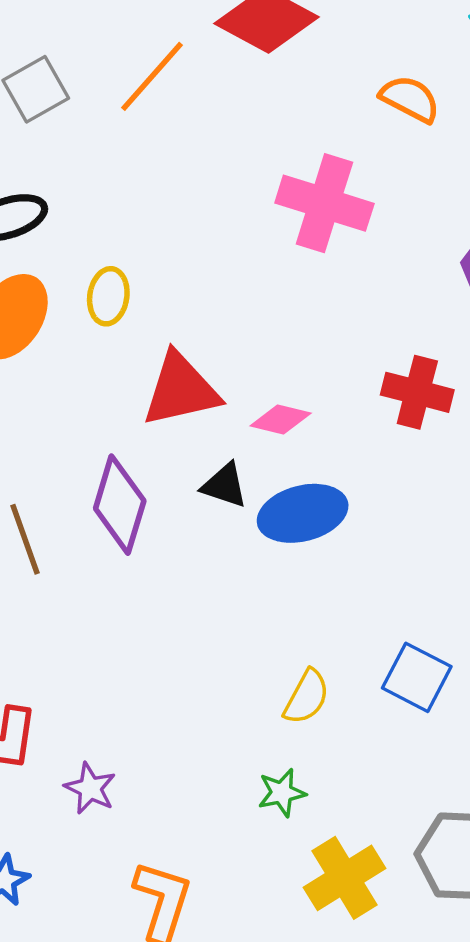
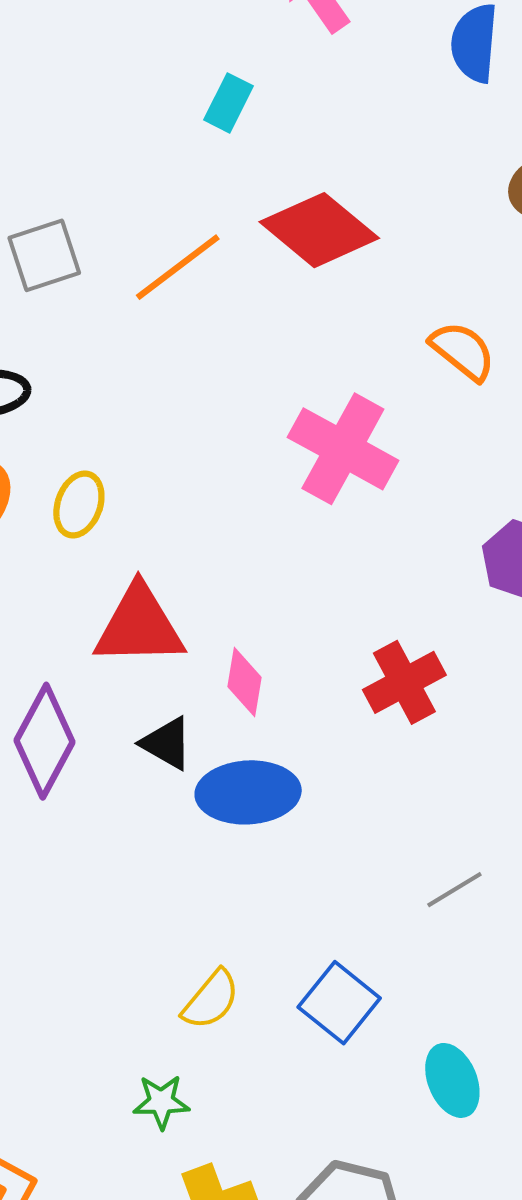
red cross: (417, 392) -> (404, 682), turned 36
pink diamond: (281, 420) -> (245, 682), turned 74

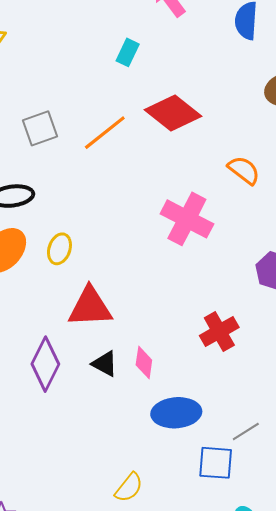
pink diamond: (245, 682) -> (144, 362), moved
blue ellipse: (248, 792) -> (176, 413), moved
blue square: (339, 1003) -> (216, 463), moved, turned -33

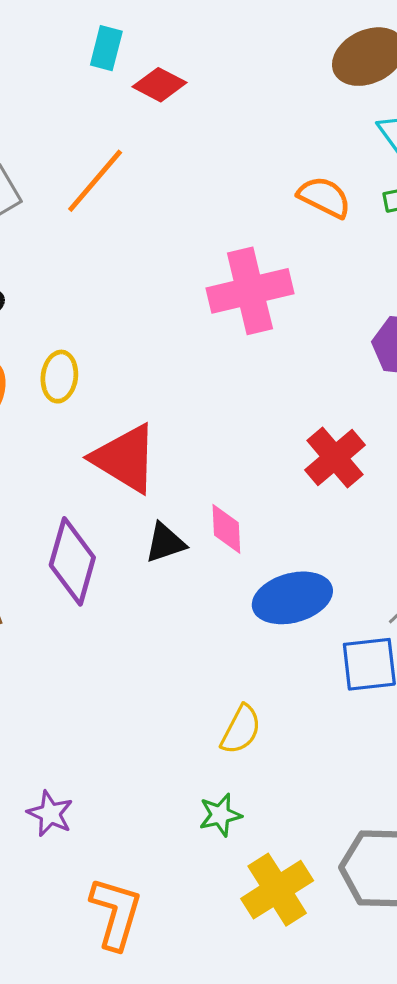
red diamond: (173, 113) -> (160, 85), moved, size x0.6
pink cross: (187, 219) -> (250, 291), turned -30
red triangle: (90, 307) -> (125, 458), turned 45
black triangle: (105, 364) -> (165, 543), turned -36

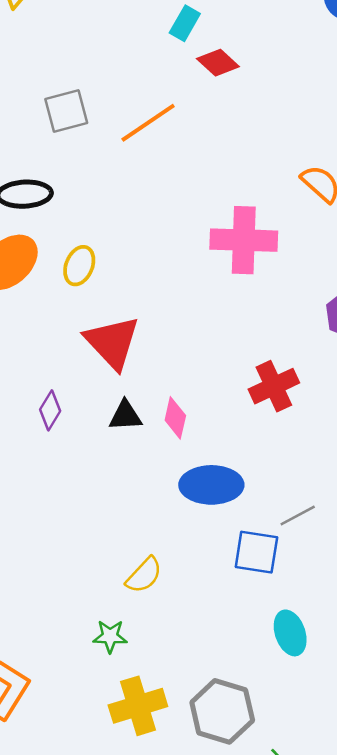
purple diamond: (72, 561) -> (50, 410), size x0.6

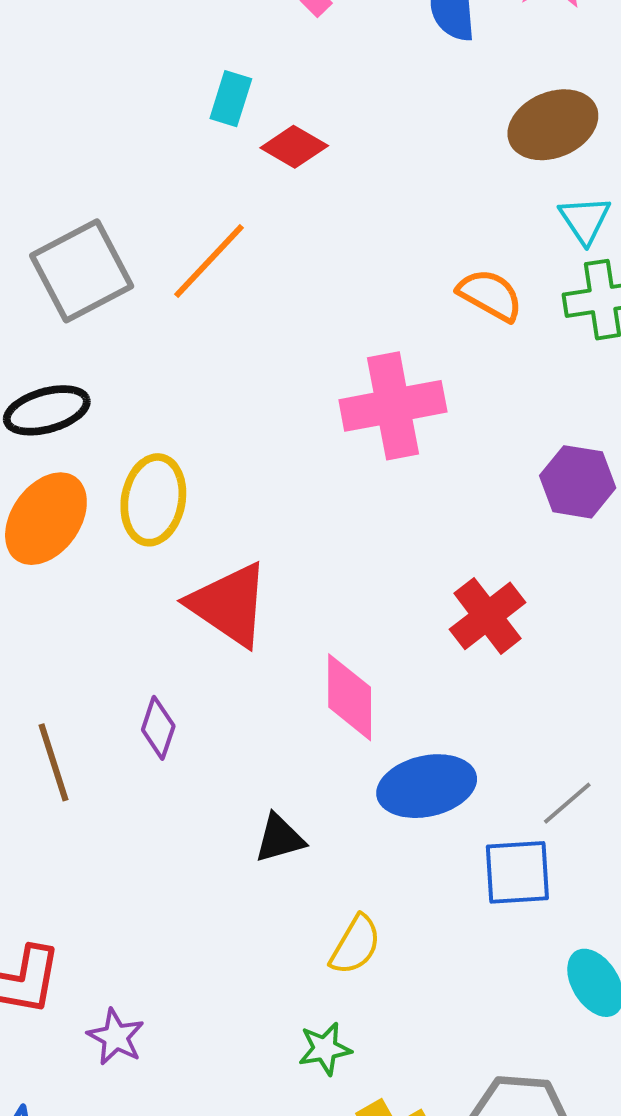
gray square: (66, 111) -> (82, 271), size x1.4
yellow ellipse: (79, 266) -> (153, 500), size x1.4
black triangle: (125, 416) -> (280, 838), moved
pink diamond: (175, 418) -> (350, 697), size x1.4

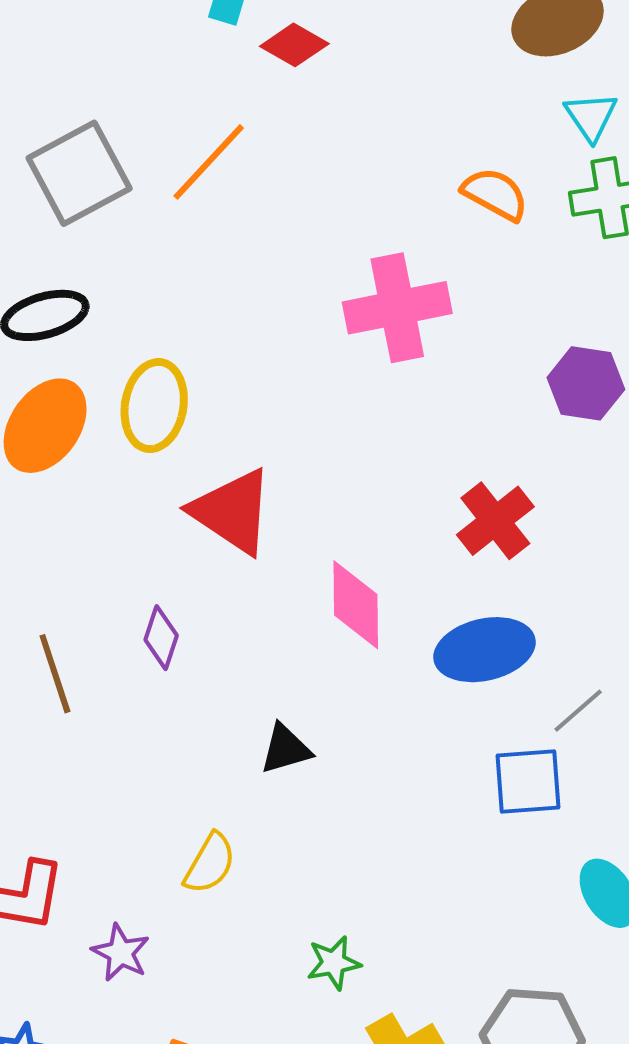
blue ellipse: (427, 786) -> (485, 650), moved
yellow semicircle: (355, 945) -> (210, 863), moved

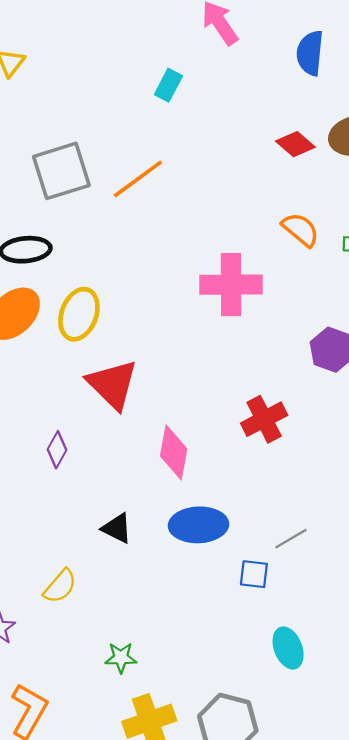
red diamond: (294, 45) -> (295, 144), moved
blue ellipse: (485, 650) -> (198, 525), moved
black triangle: (286, 749) -> (117, 528), turned 32
blue square: (528, 782) -> (254, 574), size x0.7

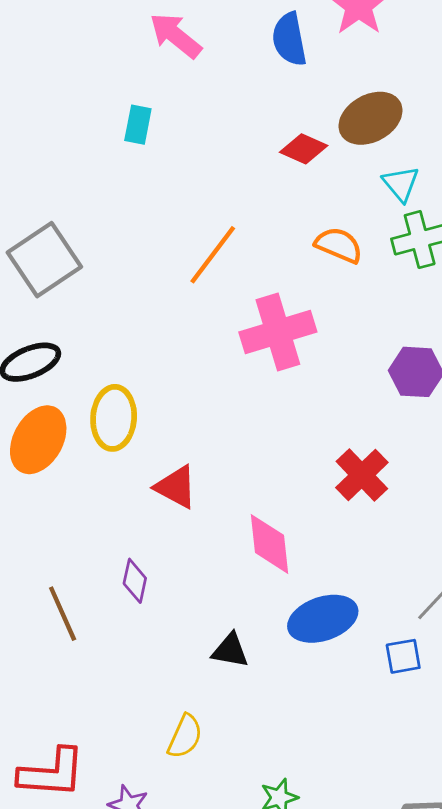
orange line: (138, 179) -> (213, 255), moved
red triangle: (112, 384) -> (176, 487), size x0.7

